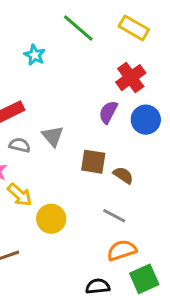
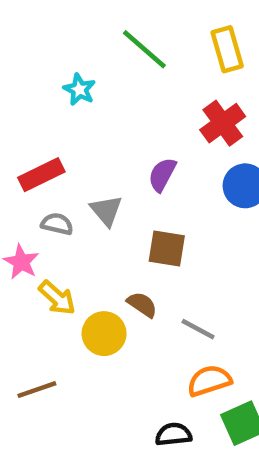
yellow rectangle: (134, 28) -> (227, 49), turned 44
purple semicircle: (108, 112) -> (162, 175), moved
brown semicircle: (123, 175) -> (142, 304), moved

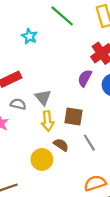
purple semicircle: (162, 175) -> (85, 78), moved
yellow arrow: (57, 298) -> (47, 121), moved, turned 42
gray line: (198, 329) -> (89, 143), moved, turned 30

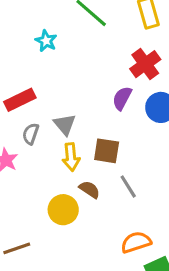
gray semicircle: (18, 104) -> (31, 134), turned -84

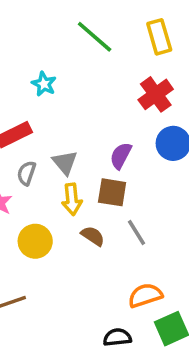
cyan star: (46, 41) -> (44, 84), moved
purple semicircle: (122, 98) -> (121, 156), moved
yellow circle: (63, 210) -> (35, 241), moved

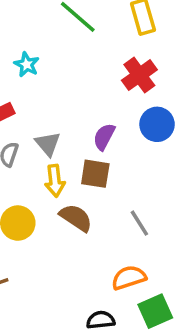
gray line: (137, 232) -> (139, 223), moved
brown semicircle: (93, 236) -> (76, 218), size x1.4

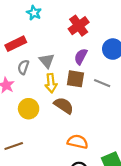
red cross: (139, 75) -> (79, 26), moved
gray line: (139, 223) -> (102, 83), moved, turned -35
orange semicircle: (129, 278) -> (78, 142), moved, turned 30

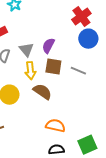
red cross: (79, 26) -> (81, 17), moved
purple semicircle: (81, 56) -> (48, 46), moved

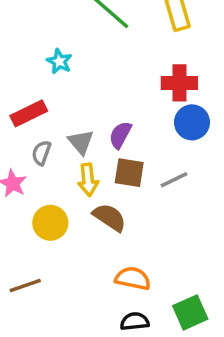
red cross: (81, 17) -> (179, 83), turned 36
gray line: (78, 71) -> (174, 180), turned -49

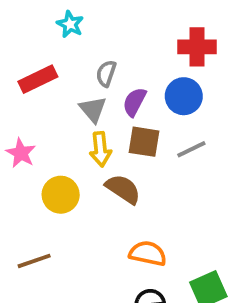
blue circle: (192, 122) -> (184, 96), moved
gray semicircle: (41, 153) -> (106, 73), moved

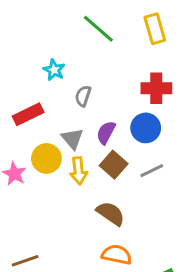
gray semicircle: (106, 73) -> (83, 96), moved
brown square: (144, 142) -> (114, 165), turned 32
brown semicircle: (123, 189) -> (111, 213), moved
yellow circle: (61, 195) -> (46, 158), moved

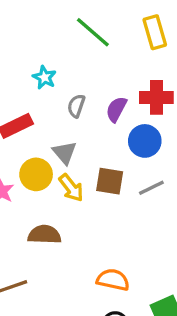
purple semicircle: (106, 133) -> (116, 109), moved
brown square: (114, 165) -> (110, 181), turned -32
yellow arrow: (79, 171) -> (71, 188), turned -32
brown semicircle: (111, 213) -> (44, 235), moved, turned -32

